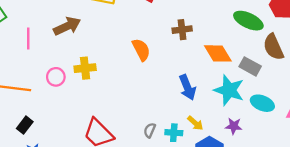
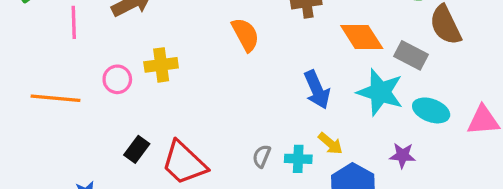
black rectangle: (25, 125) -> (137, 149), moved
purple star: (234, 126) -> (402, 155), moved

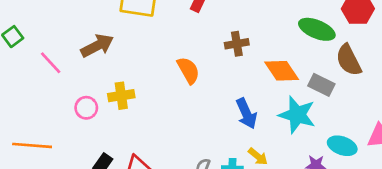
pink line: (74, 22) -> (51, 63), turned -40
orange line: (55, 98) -> (32, 145), moved
cyan ellipse: (431, 110) -> (342, 146), moved

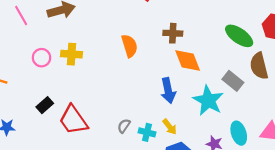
orange diamond: (282, 71) -> (188, 60), moved
cyan ellipse: (342, 146) -> (239, 133), turned 40

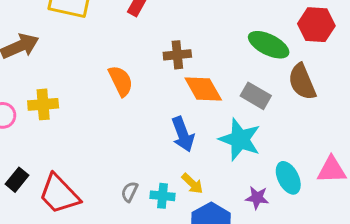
gray rectangle: (233, 81) -> (256, 96), moved

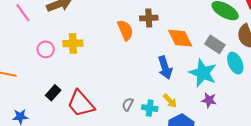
brown cross: (177, 55) -> (149, 18), moved
cyan ellipse: (288, 178) -> (235, 63), moved
purple star: (257, 198) -> (209, 100), moved

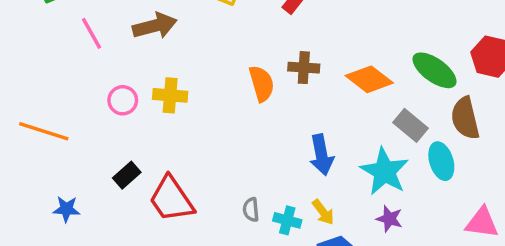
orange diamond: (180, 38) -> (369, 79), moved, turned -32
gray semicircle: (128, 104) -> (251, 210), turned -40

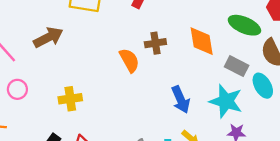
orange diamond: (369, 79) -> (202, 41), turned 56
yellow cross: (170, 95) -> (70, 99), moved
pink circle: (123, 100) -> (17, 89), moved

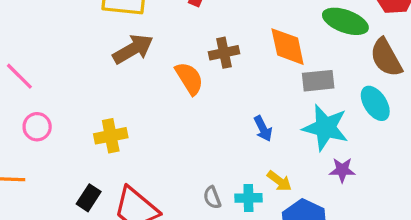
brown arrow: (48, 37) -> (133, 49), moved
gray rectangle: (237, 66) -> (318, 81), moved, turned -30
blue arrow: (181, 100) -> (263, 129), size x0.7

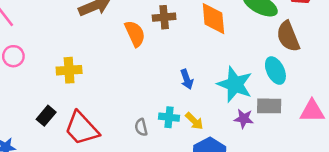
gray rectangle: (318, 81) -> (269, 106), moved
cyan cross: (248, 198) -> (169, 117), moved

